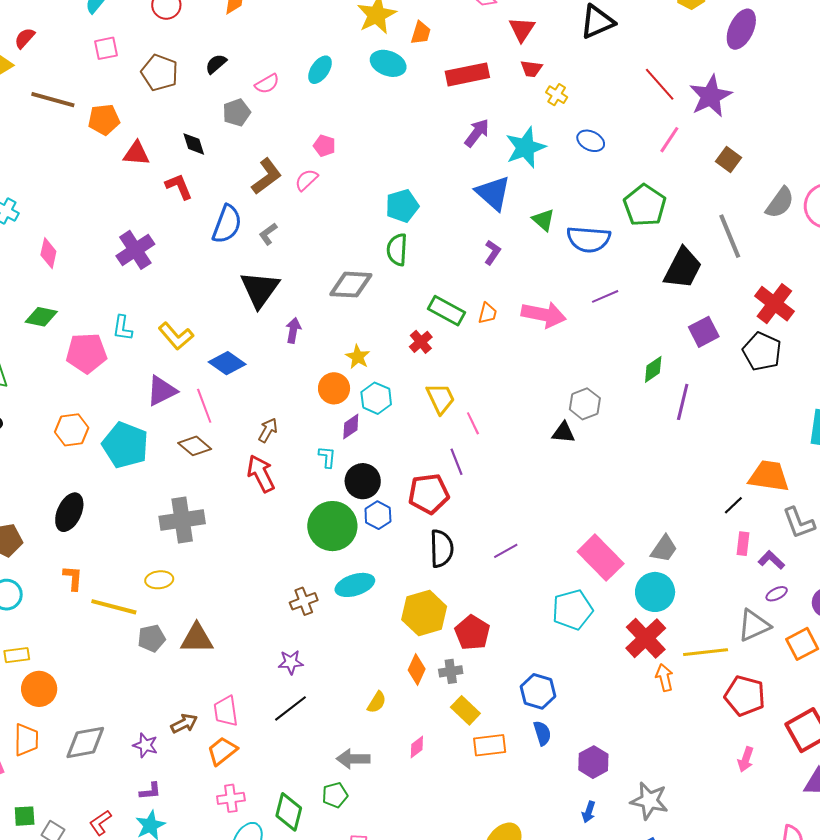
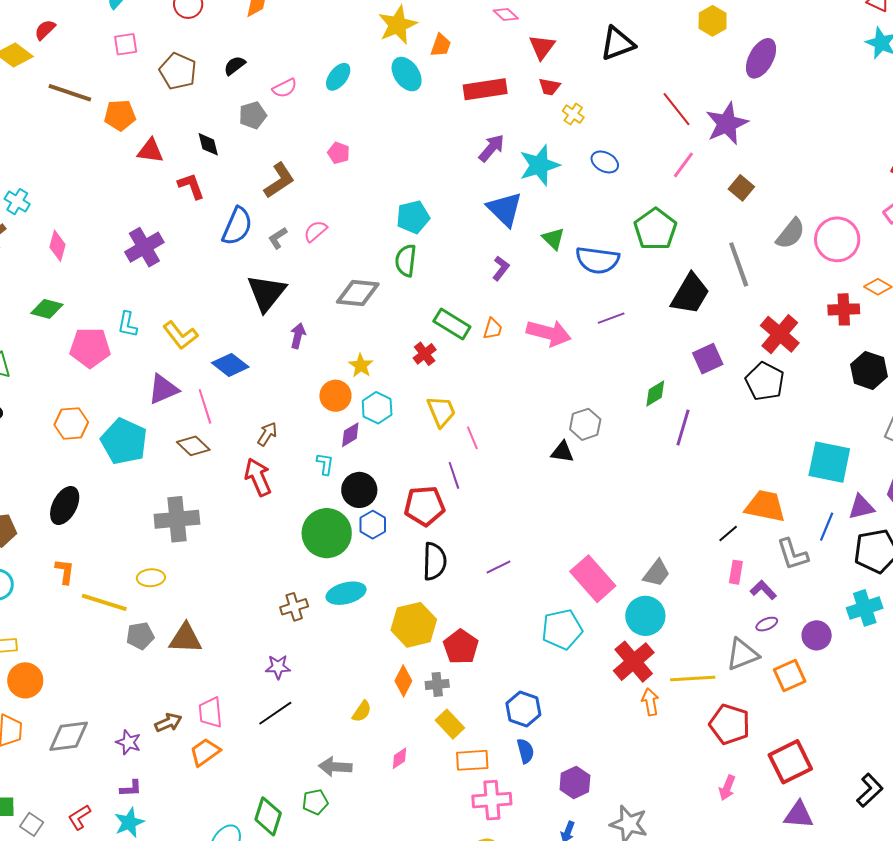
cyan ellipse: (388, 63) -> (407, 74), turned 32
pink semicircle: (306, 180) -> (315, 231), moved
pink cross: (231, 798) -> (492, 800), moved, size x1.4

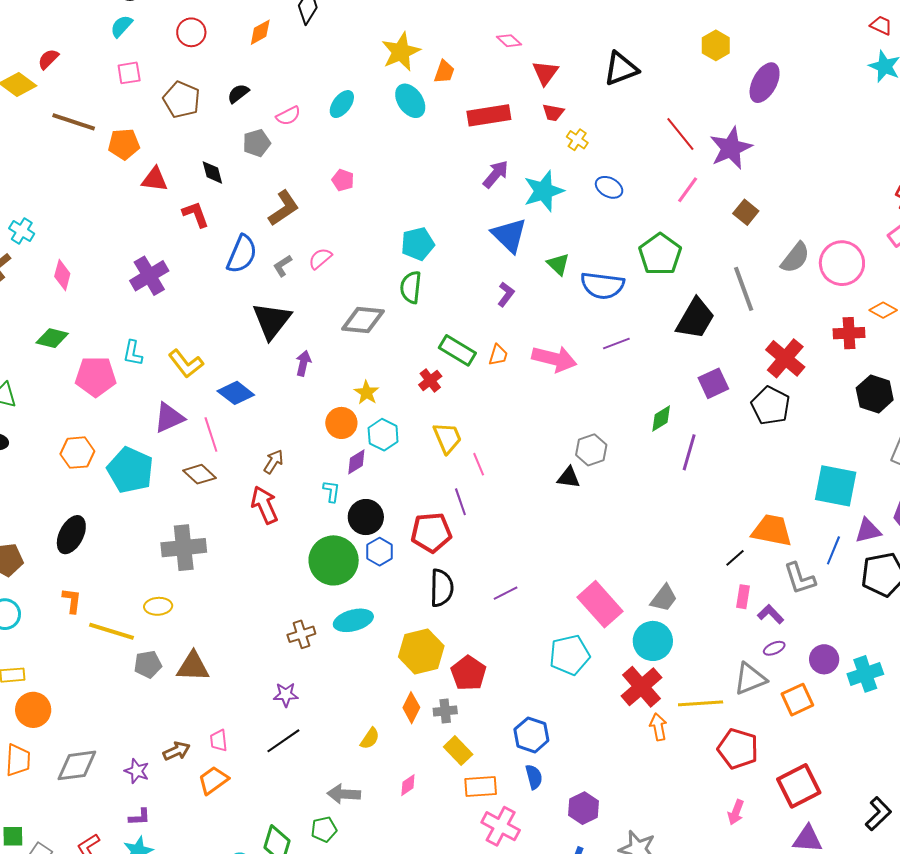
cyan cross: (865, 608) -> (865, 674), moved
pink trapezoid: (211, 712) -> (219, 741), size x0.7
pink cross: (492, 800) -> (501, 826), turned 33

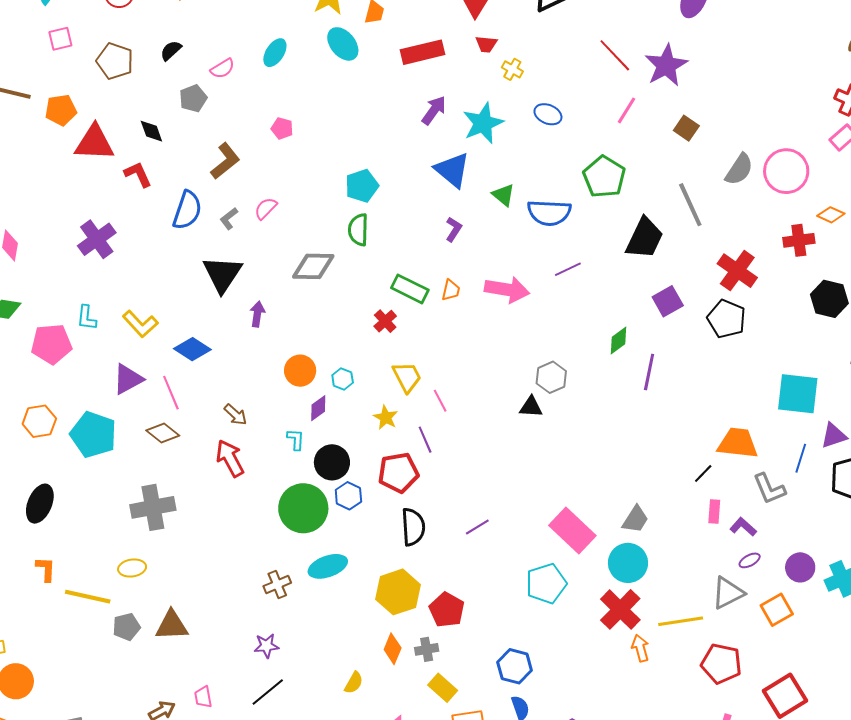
red triangle: (155, 179) -> (94, 143), size x1.5
yellow star: (367, 393) -> (386, 417), moved
cyan hexagon: (383, 435) -> (343, 379), size x0.7
brown arrow: (273, 462) -> (235, 415), turned 105

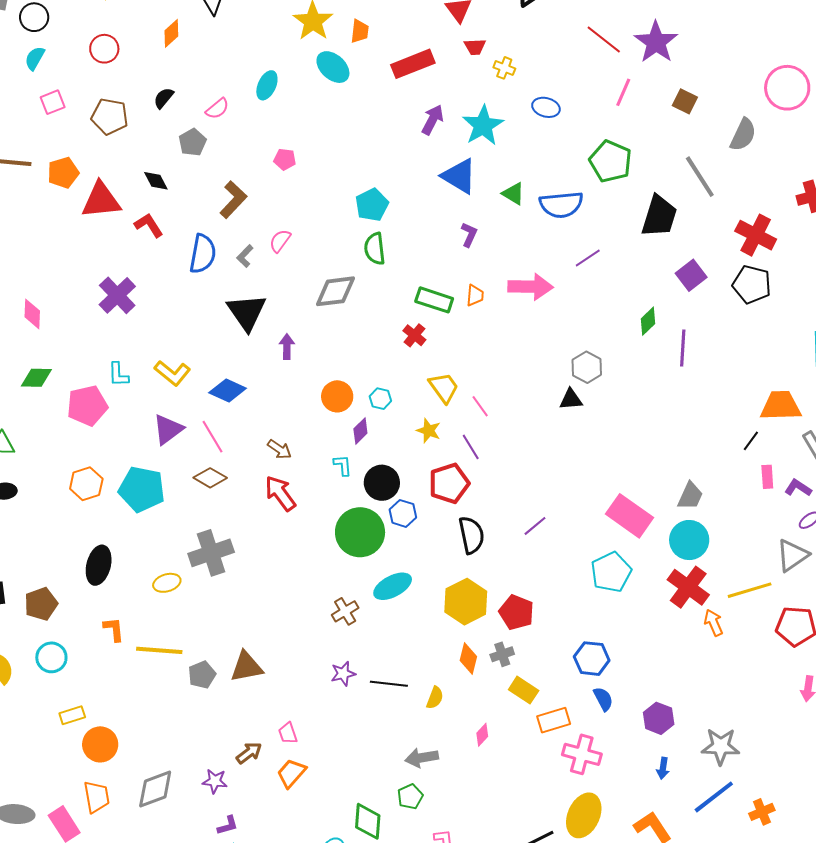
pink circle: (786, 171) -> (787, 88), moved
yellow ellipse: (132, 568) -> (167, 583), moved
black line: (268, 692) -> (389, 684), moved, turned 54

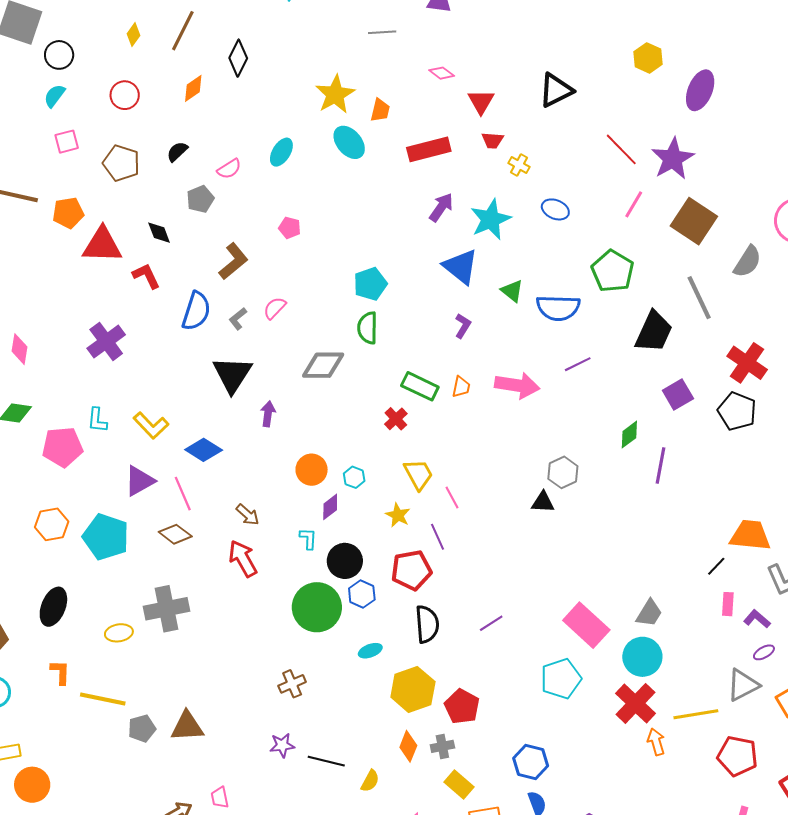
brown square: (685, 101) -> (694, 221), size x1.8
cyan ellipse: (393, 586) -> (370, 651), moved, size x0.6

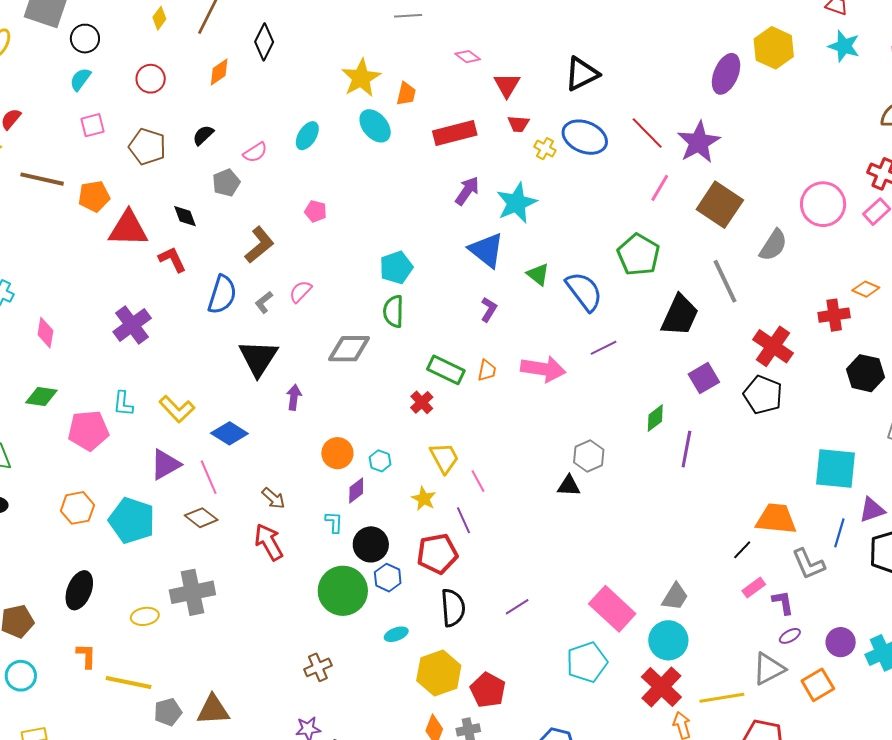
yellow hexagon: (648, 58) -> (774, 48), moved, size x1.4
blue ellipse: (555, 209) -> (585, 137), moved, size x1.6
blue semicircle: (558, 308) -> (584, 291), turned -129
pink rectangle: (728, 604) -> (754, 588), turned 50
purple L-shape: (757, 619) -> (783, 602), turned 40

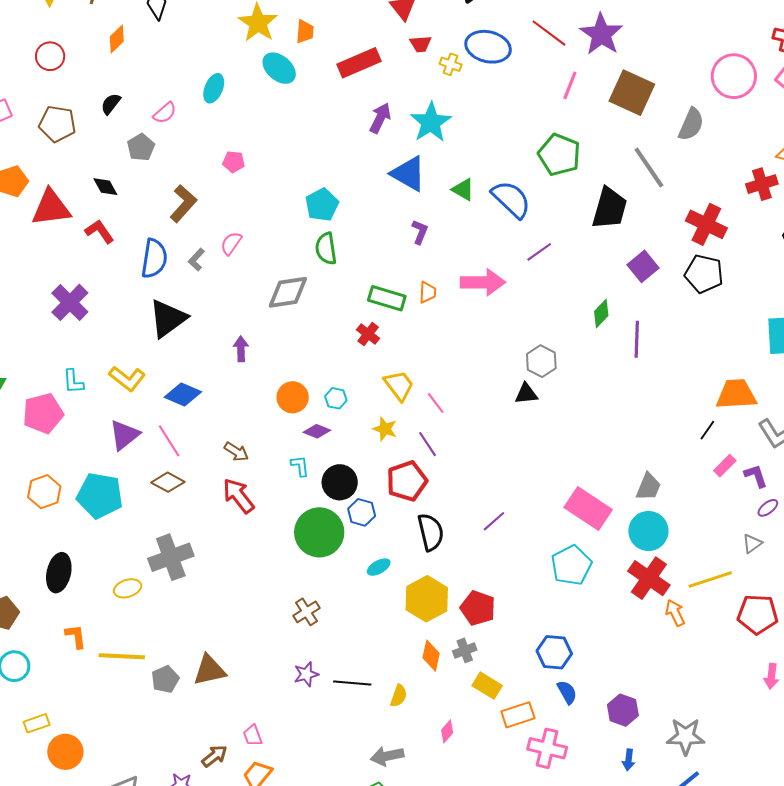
black triangle: (258, 358) -> (168, 318), moved, turned 30
purple diamond: (356, 490) -> (317, 431), turned 68
gray triangle: (769, 669) -> (752, 543), size x0.6

